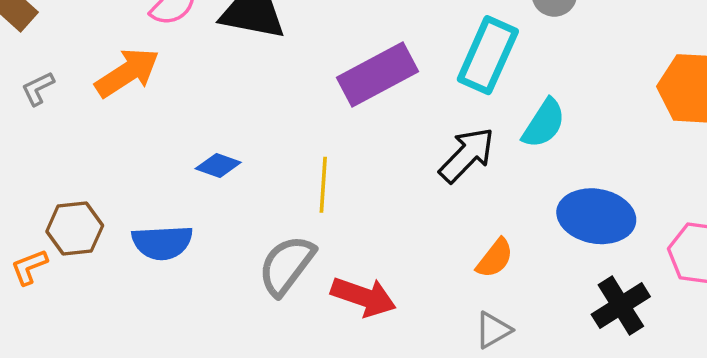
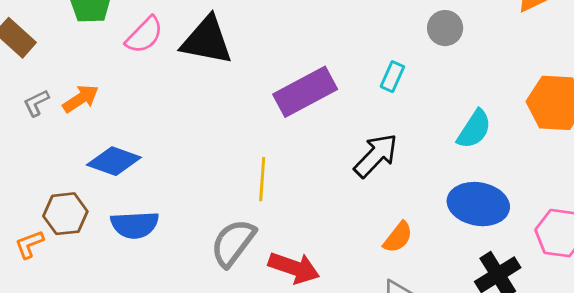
cyan rectangle: (488, 55) -> (392, 77), size x0.5
orange arrow: (127, 73) -> (81, 99), moved, size x0.7
cyan semicircle: (544, 123) -> (474, 129), moved
blue diamond: (218, 165) -> (114, 161), moved, size x1.5

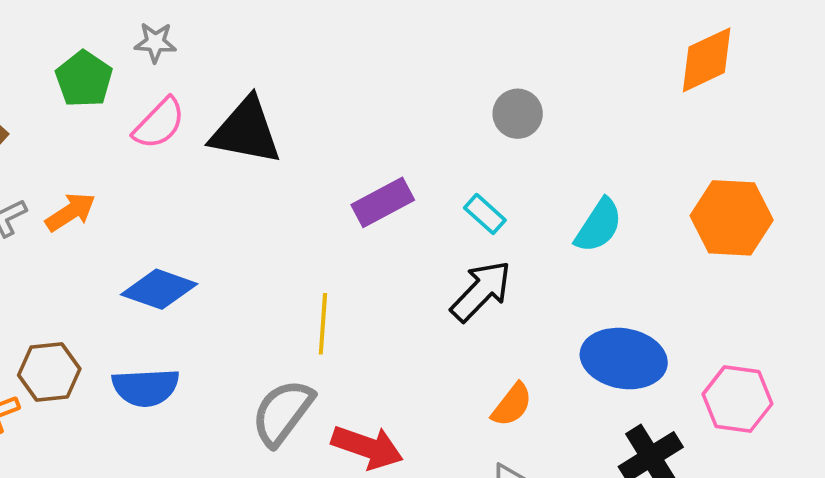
gray circle: (445, 28) -> (518, 114), moved
cyan rectangle: (392, 77) -> (485, 214), moved, turned -72
purple rectangle: (305, 92) -> (383, 202), size x0.7
cyan semicircle: (474, 129) -> (599, 226), moved
blue diamond: (114, 161) -> (159, 289), moved

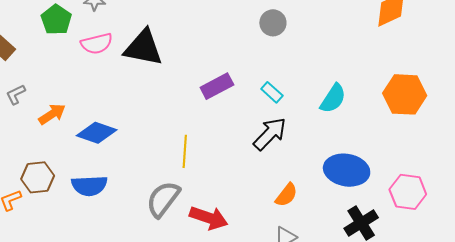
gray circle: (518, 114) -> (273, 23), moved
pink semicircle: (159, 123) -> (97, 44), turned 32
orange arrow: (70, 212) -> (52, 114), moved

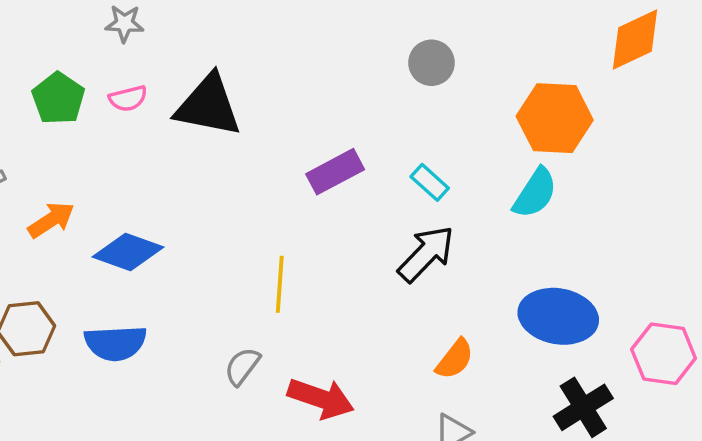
green pentagon: (56, 20) -> (58, 98), moved
pink semicircle: (97, 44) -> (128, 98), size x0.7
orange hexagon: (405, 94) -> (555, 118), moved
gray semicircle: (163, 199) -> (242, 366), size x0.6

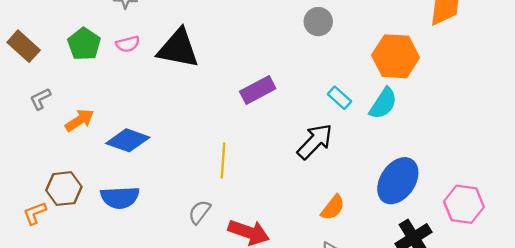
cyan rectangle: (430, 182) -> (340, 98), moved
blue ellipse: (558, 316) -> (398, 181), turned -66

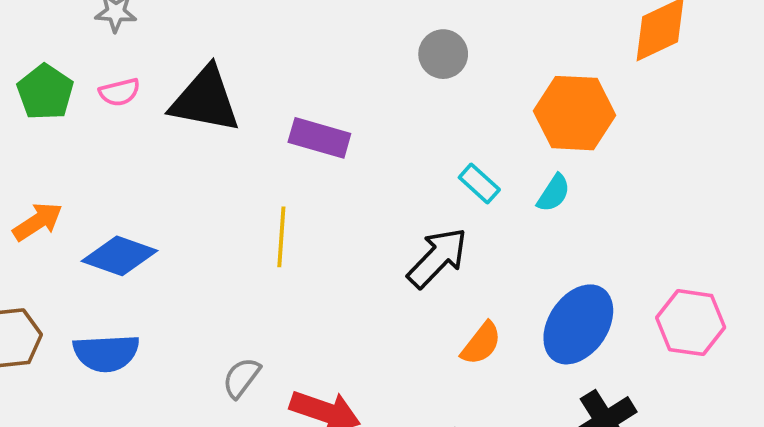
purple rectangle: (258, 90) -> (319, 138), moved, turned 44
cyan semicircle: (383, 103) -> (554, 193), size x0.7
yellow line: (223, 161) -> (281, 237), moved
pink hexagon: (464, 204) -> (691, 323), moved
orange semicircle: (333, 208) -> (481, 343), moved

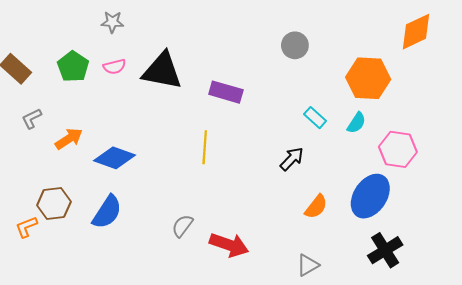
black arrow: (437, 258) -> (292, 159), size x0.7
pink hexagon: (691, 323) -> (398, 149), moved
blue semicircle: (106, 353) -> (107, 212), turned -54

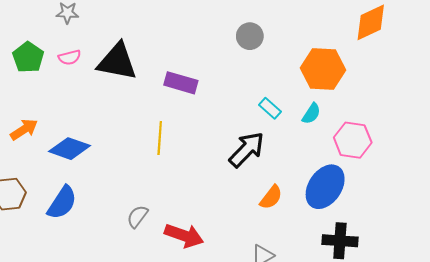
black arrow: (292, 159) -> (247, 150), size x1.5
black cross: (385, 250) -> (340, 241), turned 36

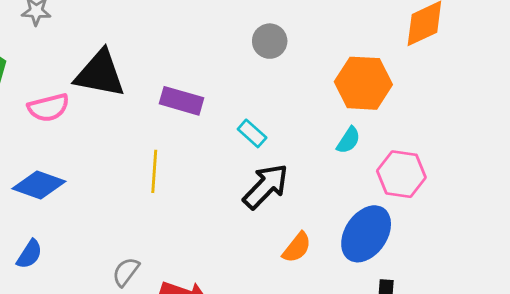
pink semicircle: (70, 57) -> (48, 108), moved, size x1.4
cyan rectangle: (270, 108) -> (252, 133), moved
blue semicircle: (62, 203) -> (29, 254), size x0.7

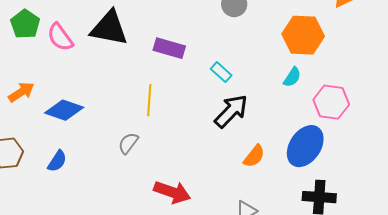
pink semicircle: (48, 108) -> (60, 37), moved, turned 68
gray semicircle: (126, 272) -> (128, 143), moved

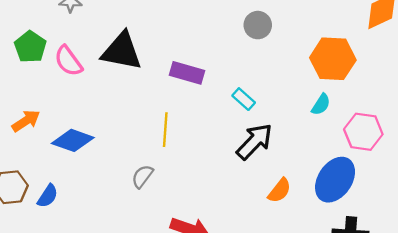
blue semicircle: (57, 161) -> (48, 196), moved

